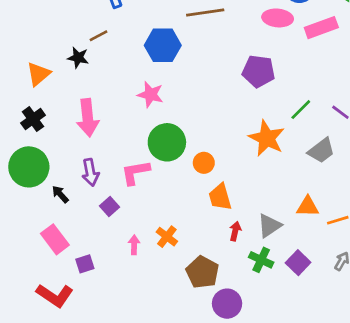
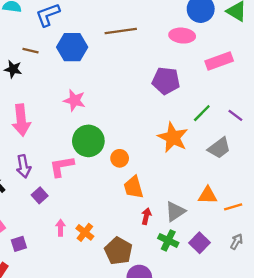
pink rectangle: (321, 28) -> (219, 61), moved
brown line: (99, 36) -> (30, 51), turned 42
blue hexagon: (163, 45) -> (72, 47), moved
orange cross: (167, 237) -> (85, 232), moved

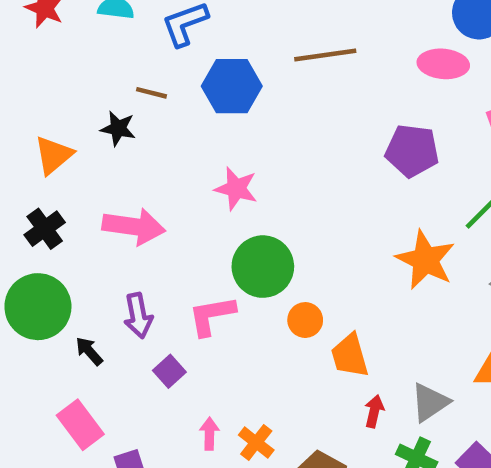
pink arrow: (21, 120) -> (134, 226), turned -76
orange circle: (120, 158) -> (305, 320), moved

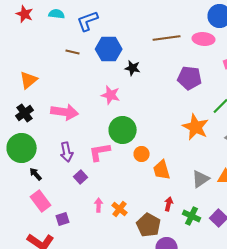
brown line: (325, 55) -> (167, 38), moved
black star: (118, 128) -> (133, 68), moved
black arrow: (89, 351) -> (36, 174), moved
gray triangle: (430, 402) -> (201, 179), moved
red arrow: (374, 411) -> (169, 204), moved

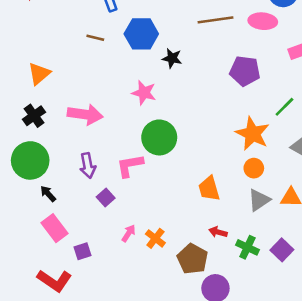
orange circle: (142, 154) -> (254, 168), moved
red arrow: (169, 204) -> (218, 232), turned -88
pink arrow: (99, 205) -> (129, 233), turned 32

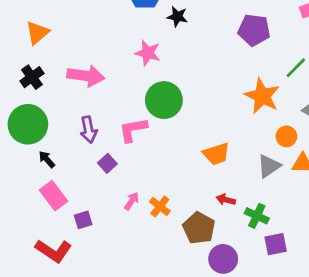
orange circle: (254, 168) -> (286, 136), moved
orange trapezoid: (209, 189) -> (216, 154), turned -92
purple square: (282, 250) -> (276, 244), moved, turned 35

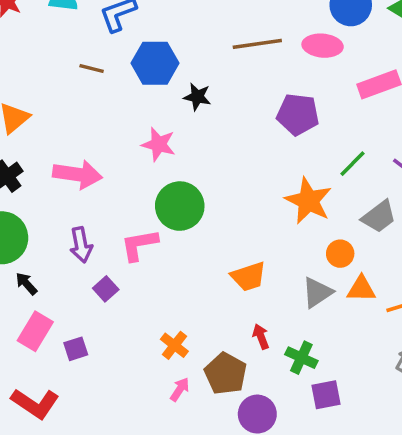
pink rectangle: (54, 196) -> (35, 331), turned 68
red arrow: (226, 200) -> (261, 336), turned 54
pink arrow: (132, 201) -> (180, 389), moved
purple square: (83, 220) -> (76, 349), moved

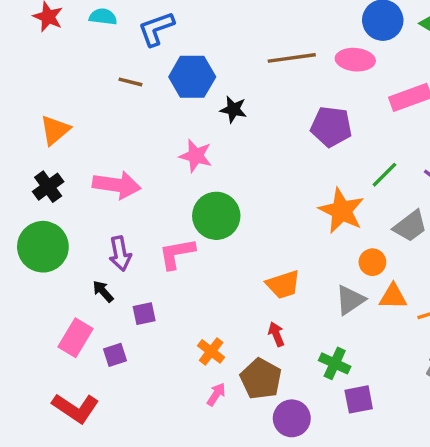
black arrow: (26, 284) -> (103, 291), moved
purple square: (106, 289) -> (144, 314), moved, turned 30
red arrow: (261, 336) -> (276, 334), moved

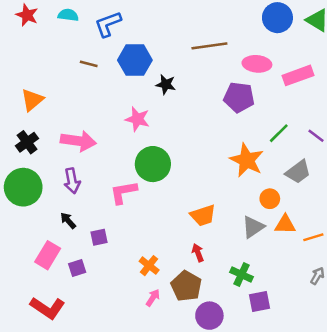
pink ellipse: (355, 60) -> (257, 64), moved
purple arrow: (120, 254) -> (72, 181), moved

